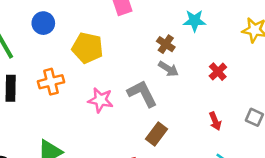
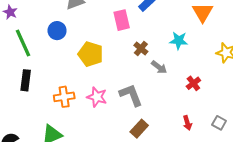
brown cross: (166, 44) -> (141, 48), moved
gray arrow: (168, 69) -> (159, 67), moved
orange cross: (51, 82) -> (64, 97), moved

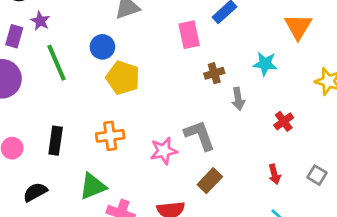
brown cross: (141, 48) -> (214, 73), turned 32
yellow pentagon: (91, 54) -> (123, 78), moved
gray arrow: (159, 67) -> (238, 99), turned 42
black rectangle: (26, 80) -> (56, 141), moved
pink star: (97, 97) -> (164, 151), moved, turned -30

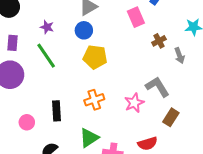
purple star: (40, 21) -> (47, 27), moved
blue circle: (102, 47) -> (84, 30), moved

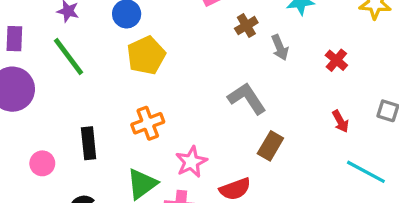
yellow pentagon: (95, 57) -> (146, 55), turned -30
pink star: (134, 103) -> (191, 162), moved

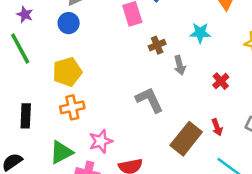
yellow pentagon: (146, 55) -> (67, 72), moved
brown rectangle: (270, 146) -> (186, 139), moved, size x1.5

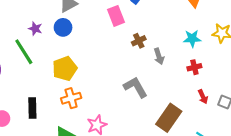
purple star: (25, 15) -> (35, 29), moved
cyan star: (200, 33) -> (192, 38), moved
red cross: (221, 81) -> (194, 67), turned 32
red arrow: (217, 127) -> (203, 97), moved

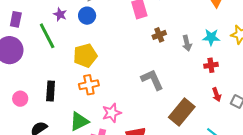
gray arrow: (159, 56) -> (187, 43), moved

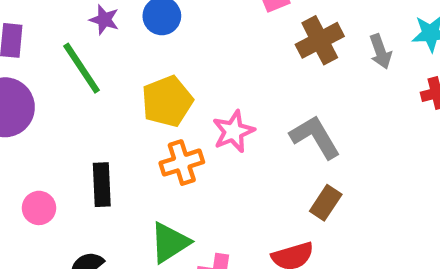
brown cross: (159, 35) -> (320, 40), size x1.5
brown rectangle: (182, 112) -> (326, 203), moved, size x0.6
pink star: (112, 113) -> (233, 131), moved

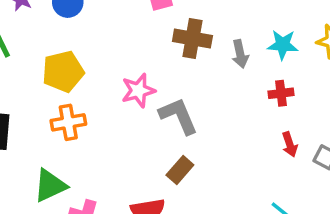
brown cross: (320, 40) -> (192, 39), turned 30
pink star: (233, 131) -> (138, 91), moved

